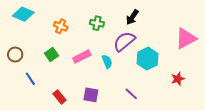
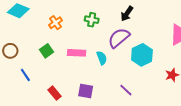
orange cross: (61, 26) -> (55, 23), turned 32
pink rectangle: (82, 57) -> (77, 53), turned 30

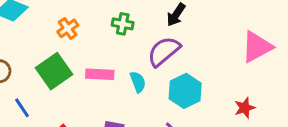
green square: (46, 51) -> (54, 71), size x1.6
cyan hexagon: (142, 55) -> (185, 91), moved

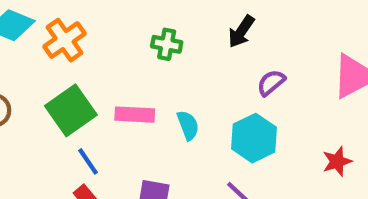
orange cross: (68, 28) -> (65, 40), moved, size x1.4
purple semicircle: (164, 51) -> (271, 83), moved, size x0.6
blue line: (22, 108) -> (88, 161), moved

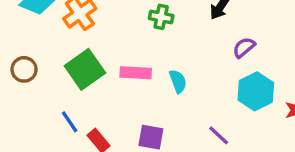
cyan hexagon: (254, 138) -> (256, 91), moved
blue line: (88, 161) -> (70, 122), moved

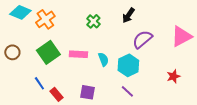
green cross: (161, 17) -> (93, 21), turned 32
purple semicircle: (244, 47) -> (142, 39), size x1.5
cyan hexagon: (256, 91) -> (128, 65), moved

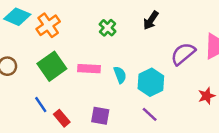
purple semicircle: (142, 39) -> (183, 54), moved

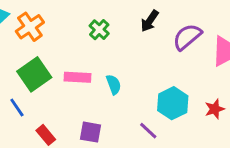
purple semicircle: (183, 54) -> (187, 37), moved
cyan hexagon: (151, 82) -> (173, 103), moved
blue line: (41, 105) -> (17, 108), moved

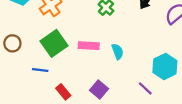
blue line: (17, 108) -> (40, 70), turned -49
purple square: (91, 132) -> (99, 90), turned 30

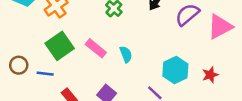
brown circle: (12, 43) -> (19, 65), moved
pink rectangle: (89, 46) -> (96, 48), turned 36

